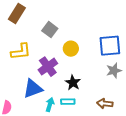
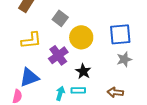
yellow circle: (71, 49) -> (81, 37), size x1.5
blue triangle: (33, 89) -> (29, 77), moved

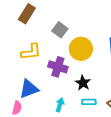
purple cross: (58, 55) -> (58, 67), turned -36
cyan rectangle: (78, 90) -> (89, 102), moved

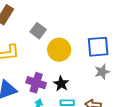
purple cross: (58, 67) -> (36, 83), moved

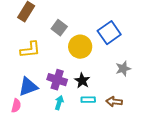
blue square: (98, 47) -> (109, 33), moved, turned -30

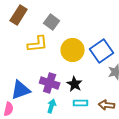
gray square: (59, 28) -> (52, 22), moved
blue square: (109, 33) -> (102, 51), moved
yellow L-shape: (30, 50) -> (38, 44), moved

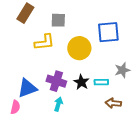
gray square: (52, 22) -> (58, 20), turned -35
blue square: (102, 51) -> (108, 32), moved, turned 30
cyan rectangle: (81, 103) -> (101, 82), moved

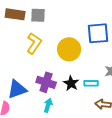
brown rectangle: (25, 13) -> (15, 14), turned 66
gray square: (58, 20) -> (38, 15), moved
yellow L-shape: (44, 42) -> (34, 43), turned -50

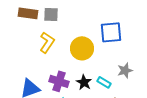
cyan rectangle: (91, 83) -> (104, 82), turned 32

